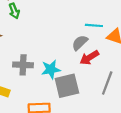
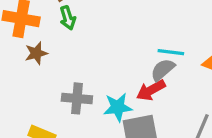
cyan line: (94, 25) -> (171, 52), moved
red arrow: (89, 58) -> (151, 90), moved

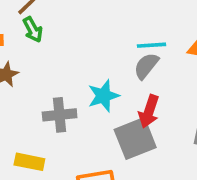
red arrow: (151, 90) -> (149, 111), moved, turned -32
cyan star: (118, 107) -> (103, 96), moved

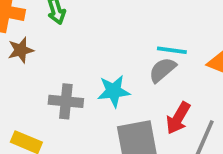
red arrow: (149, 111) -> (178, 118), moved

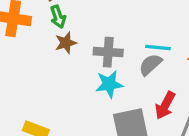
brown star: (21, 50) -> (66, 43), moved
gray cross: (66, 101) -> (108, 52), moved

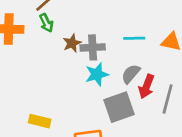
brown star: (66, 43) -> (72, 43), moved
gray semicircle: (150, 65) -> (131, 74), moved

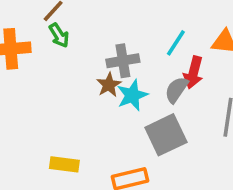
cyan line: (134, 38) -> (176, 43), turned -50
brown star: (72, 43) -> (109, 85), moved
red arrow: (146, 87) -> (193, 72), moved

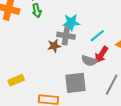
gray semicircle: (176, 90) -> (89, 61), turned -126
cyan star: (132, 95) -> (71, 22), moved
yellow rectangle: (64, 164) -> (16, 80), turned -49

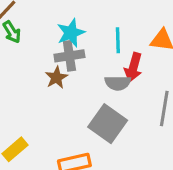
cyan line: (97, 36) -> (118, 40), turned -35
gray square: (75, 83) -> (108, 124), turned -30

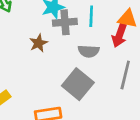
gray cross: (69, 56) -> (65, 22), moved
red arrow: (133, 67) -> (119, 35), moved

